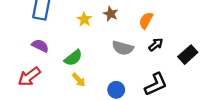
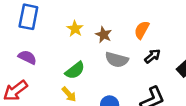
brown star: (111, 14) -> (104, 35), moved
green semicircle: (73, 58) -> (75, 70), moved

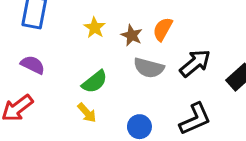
orange semicircle: (142, 30) -> (163, 29), moved
black arrow: (152, 56) -> (195, 63), size x1.5

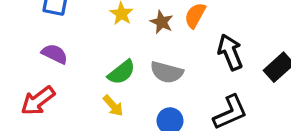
black arrow: (195, 63) -> (230, 52), turned -72
gray semicircle: (149, 68) -> (167, 72), moved

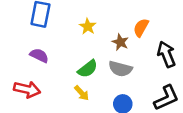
brown star: (162, 22) -> (120, 42), moved
red arrow: (38, 101) -> (27, 89), turned -130

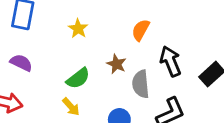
brown star: (120, 42) -> (117, 64), moved
gray semicircle: (120, 69) -> (141, 84), moved, turned 70

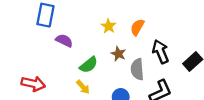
yellow star: (78, 29) -> (108, 26), moved
purple semicircle: (21, 63) -> (64, 41), moved

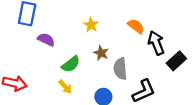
orange semicircle: (137, 27) -> (136, 26), moved, turned 98
black arrow: (161, 52) -> (156, 43), moved

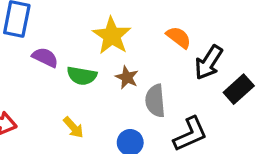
yellow star: (91, 25) -> (112, 36), size x1.6
black arrow: (156, 43) -> (209, 62), turned -125
green semicircle: (71, 64) -> (82, 76), moved, turned 48

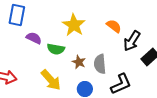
brown star: (127, 77) -> (79, 62), moved
yellow arrow: (73, 127) -> (51, 80), size x1.6

